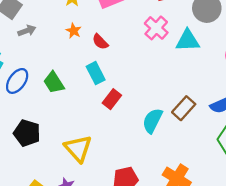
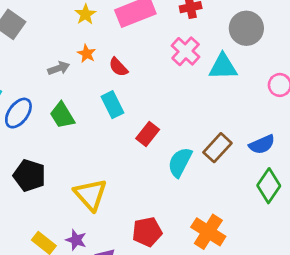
gray arrow: (27, 31) -> (59, 68), moved
red rectangle: (112, 99) -> (148, 134), moved

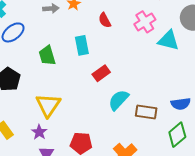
red semicircle: (118, 67) -> (105, 20), moved
green trapezoid: (62, 115) -> (47, 55), moved
brown rectangle: (217, 148) -> (146, 112), moved, turned 40
purple star: (76, 240) -> (39, 132), moved

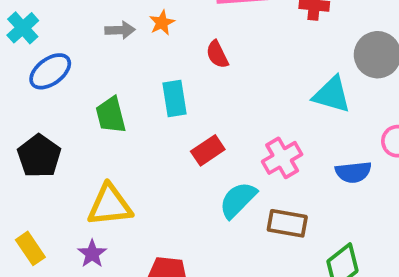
pink cross: (145, 22) -> (282, 158), moved
blue semicircle: (181, 104) -> (353, 172), moved
yellow triangle: (48, 105) -> (110, 205), turned 48

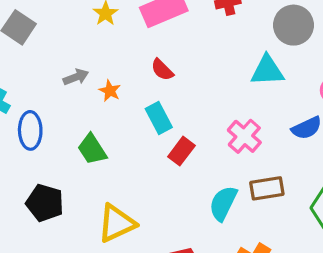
orange star: (162, 23) -> (110, 91), moved
blue ellipse: (50, 71) -> (30, 130), turned -36
cyan rectangle: (174, 99) -> (159, 118), moved
cyan semicircle: (238, 200) -> (223, 203), moved

